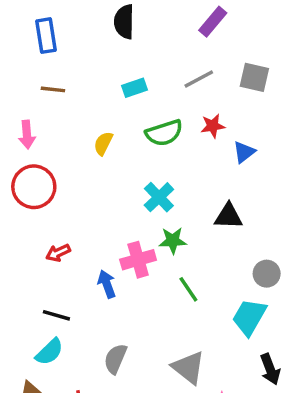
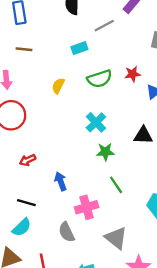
gray line: (199, 79) -> (104, 26), moved
pink cross: (138, 260) -> (87, 207), moved
gray semicircle: (115, 359) -> (66, 232), turned -48

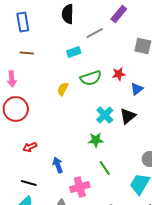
yellow semicircle: (58, 86) -> (63, 89), moved
cyan cross: (96, 122) -> (105, 115), moved
black triangle: (143, 135) -> (128, 116), moved, turned -42

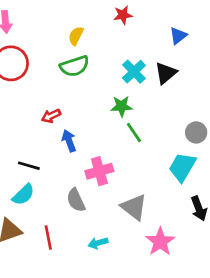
red star: (119, 74) -> (123, 15), moved
green semicircle: (91, 78) -> (75, 66), moved
red arrow: (30, 147) -> (51, 116), moved
green line: (105, 168) -> (134, 132), moved

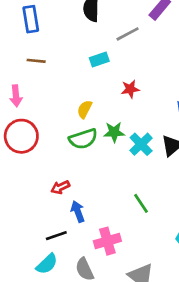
green star: (121, 106) -> (114, 132), moved
black line: (29, 166) -> (56, 236), moved, turned -35
cyan semicircle: (23, 195) -> (47, 264), moved

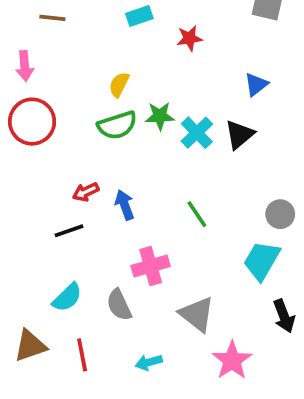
red star: (130, 89) -> (189, 38), moved
blue arrow: (78, 211) -> (125, 205), moved
black line: (56, 236) -> (69, 231), moved

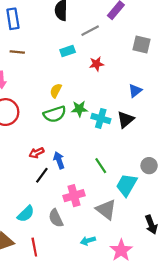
cyan cross: (197, 133) -> (101, 118), turned -30
black line: (69, 231) -> (42, 175), moved, turned -35
cyan trapezoid: (262, 260) -> (127, 185), moved
gray triangle: (197, 314) -> (106, 210), moved
cyan arrow: (149, 362) -> (88, 241), moved

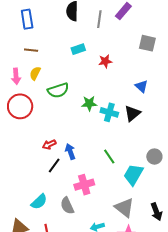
gray line: (90, 31) -> (99, 19), moved, turned -54
yellow semicircle: (56, 91) -> (35, 73), moved
blue triangle: (135, 91) -> (141, 86), turned -40
green semicircle: (55, 114) -> (58, 90), moved
gray triangle: (106, 210) -> (124, 208), moved

